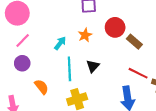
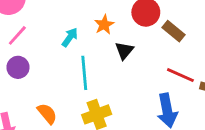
black triangle: (93, 66) -> (124, 51), moved
orange semicircle: (42, 87) -> (47, 114), moved

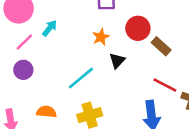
cyan arrow: (70, 37) -> (50, 28), moved
cyan line: (84, 73) -> (81, 78), turned 52
orange semicircle: (47, 114) -> (46, 112), turned -48

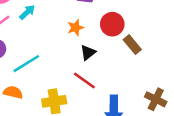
cyan line: (81, 78) -> (26, 64), moved
red line: (165, 85) -> (84, 81), moved

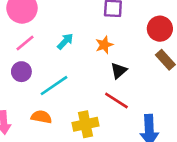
cyan arrow: (27, 12) -> (65, 41), moved
red circle: (112, 24) -> (160, 29), moved

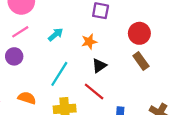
cyan line: (54, 86) -> (59, 74), moved, turned -30

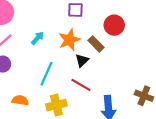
orange star: (89, 42) -> (69, 40), size x1.5
brown rectangle: (141, 61) -> (96, 44), moved

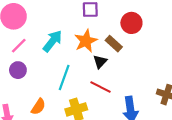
cyan arrow: (37, 38) -> (53, 41), size x1.5
orange semicircle: (20, 100) -> (38, 107), turned 119

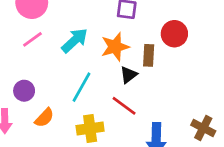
brown rectangle: (114, 44) -> (149, 55), turned 42
purple circle: (18, 70) -> (24, 91), moved

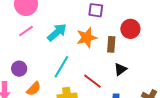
black triangle: (129, 75) -> (120, 69), moved

